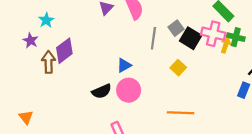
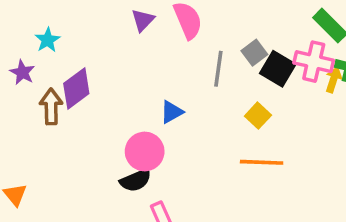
pink circle: (129, 90) -> (145, 152), moved
black semicircle: (102, 91) -> (136, 180), moved
orange line: (181, 113) -> (262, 162), moved

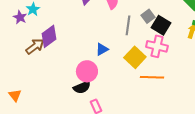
pink cross: (314, 62) -> (157, 46), moved
purple star: (22, 72) -> (20, 17), moved
brown arrow: (51, 107) -> (35, 46), turned 54
yellow square: (258, 116) -> (135, 57), moved, size x1.5

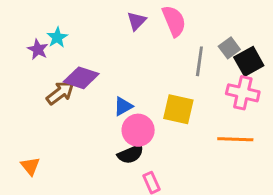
black square: (161, 25) -> (249, 61), turned 30
purple diamond: (49, 36) -> (81, 78), turned 55
blue triangle: (102, 49) -> (123, 106), moved
yellow square: (135, 57) -> (178, 109), moved, turned -30

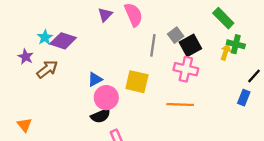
cyan star: (57, 37) -> (45, 37), moved
purple star: (38, 49) -> (26, 57), moved
purple diamond: (81, 78) -> (63, 41), moved

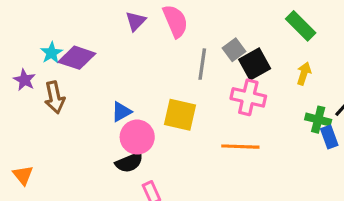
green cross: (236, 44) -> (318, 120), moved
brown arrow: (47, 69) -> (55, 97), turned 115
blue rectangle: (244, 98) -> (329, 137), turned -42

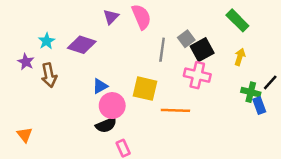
purple diamond: (77, 58) -> (82, 45), moved
orange line: (240, 147) -> (175, 110), moved

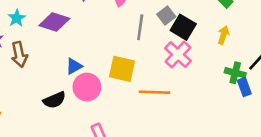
black square: (202, 50) -> (183, 27), turned -30
pink cross: (197, 75) -> (178, 55), turned 30
black semicircle: (106, 125) -> (54, 100), moved

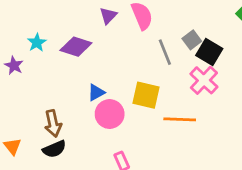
gray line: (140, 27) -> (165, 52), turned -30
brown arrow: (19, 55) -> (53, 123), moved
black semicircle: (54, 100) -> (54, 149), moved

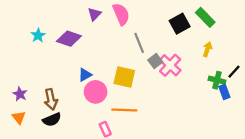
gray square: (192, 40) -> (155, 61), moved
black square: (209, 52) -> (180, 24), moved, turned 30
purple star: (14, 65) -> (20, 94), moved
orange line: (180, 119) -> (124, 110), moved

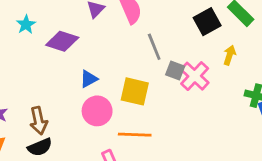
cyan star: (38, 35) -> (26, 24), moved
yellow arrow: (207, 49) -> (230, 55), moved
gray square: (155, 61) -> (175, 70), turned -32
blue triangle: (85, 75) -> (89, 79), moved

